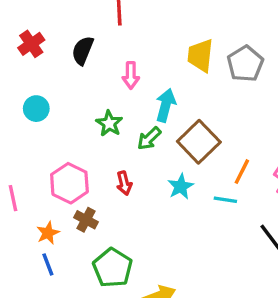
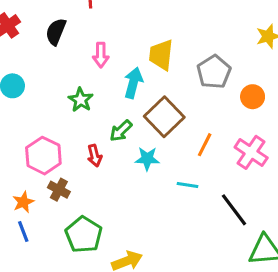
yellow trapezoid: (200, 55) -> (161, 55), moved
gray pentagon: (245, 64) -> (214, 72), moved
green arrow: (149, 138) -> (121, 131), moved
cyan star: (181, 187) -> (147, 159), turned 30
cyan line: (225, 200) -> (187, 185), moved

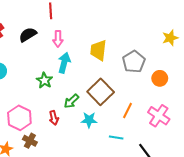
black semicircle: (56, 32) -> (28, 35), turned 36
pink arrow: (101, 55) -> (58, 39), moved
cyan arrow: (133, 83) -> (64, 63), moved

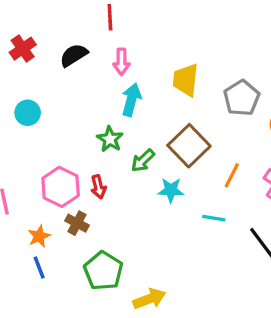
green star: (44, 80) -> (110, 139), moved
red arrow: (54, 118) -> (98, 187), moved

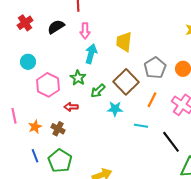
gray pentagon: (242, 98) -> (155, 68), moved
pink hexagon: (61, 187) -> (48, 85), moved
red arrow: (98, 187) -> (71, 107), turned 104
orange star: (39, 236) -> (35, 127), moved
green pentagon: (103, 271) -> (60, 161), moved

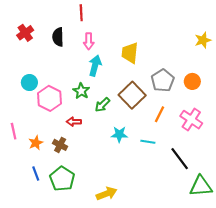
black semicircle: (56, 27) -> (58, 37), turned -60
cyan circle: (28, 62) -> (29, 83), moved
cyan star: (115, 109) -> (119, 134), moved

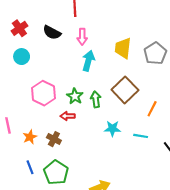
black semicircle: (58, 37) -> (52, 33), turned -60
gray pentagon: (163, 80) -> (155, 53), moved
cyan circle: (29, 83) -> (22, 57), moved
green star: (81, 91) -> (75, 96), moved
green arrow: (102, 105) -> (96, 99), turned 126

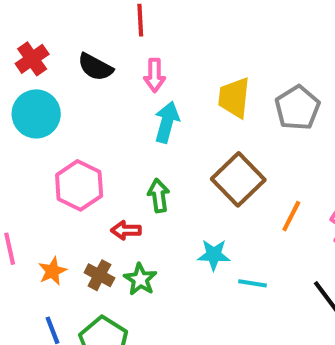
cyan circle: (22, 57) -> (36, 114), size x1.5
green star: (75, 96) -> (140, 279), moved
green arrow: (96, 99) -> (159, 196), moved
cyan line: (141, 136) -> (253, 283), moved

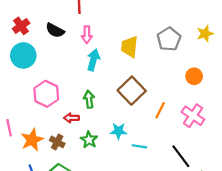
gray pentagon: (297, 108) -> (169, 39), moved
orange star: (52, 271) -> (32, 140), size x1.5
green star: (140, 279) -> (89, 140), moved

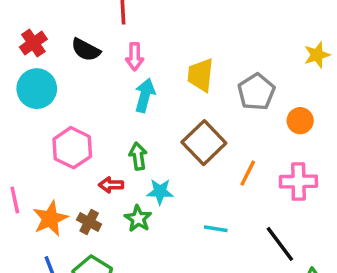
gray pentagon: (169, 39) -> (256, 92), moved
pink cross: (193, 116) -> (298, 181), turned -35
cyan star: (119, 131) -> (160, 192), moved

